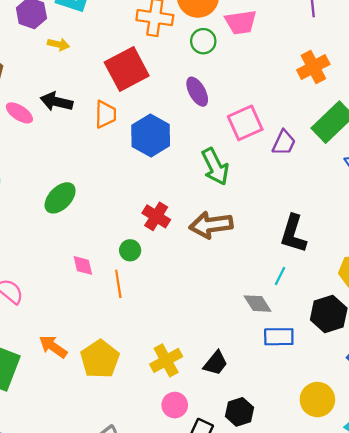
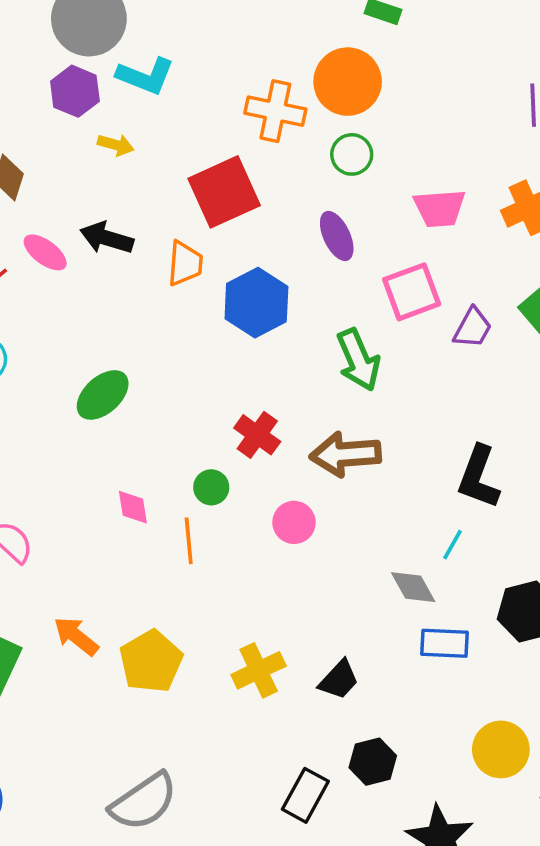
pink trapezoid: (241, 22) -> (440, 208), moved
pink circle: (175, 405) -> (294, 522), moved

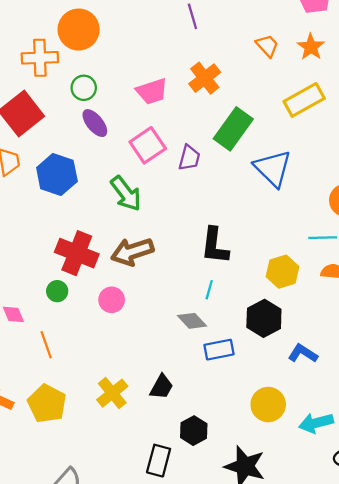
green circle: (352, 154) -> (84, 88), moved
red cross: (257, 435) -> (77, 253), size x1.5
orange line: (189, 541) -> (46, 345), moved

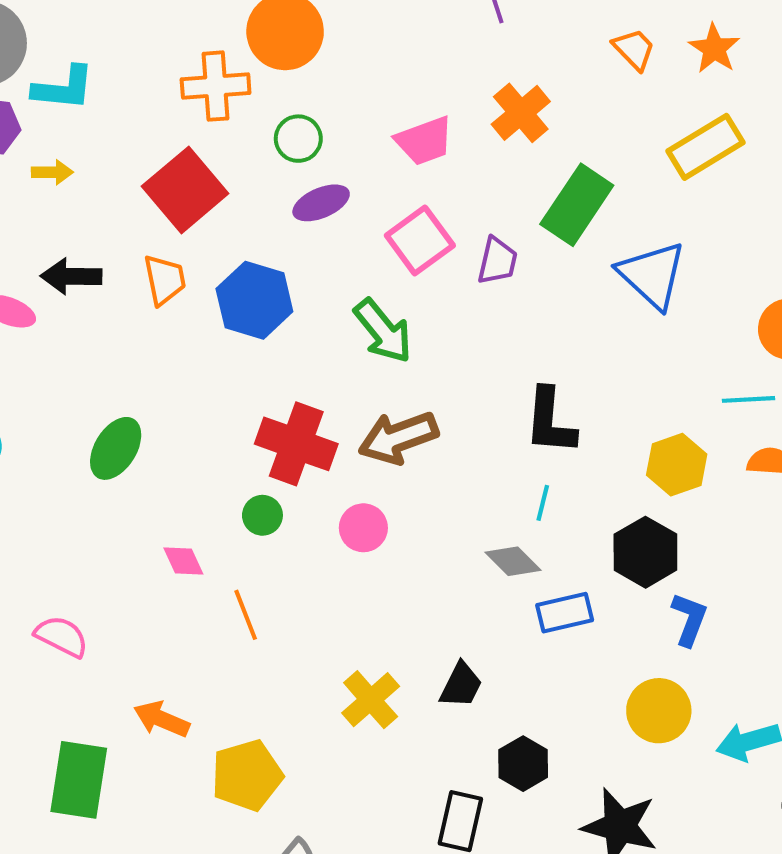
purple ellipse: (95, 123) -> (321, 203), turned -72
blue L-shape: (303, 353) -> (689, 619), moved, turned 80
yellow pentagon: (47, 404) -> (247, 775), moved, turned 30

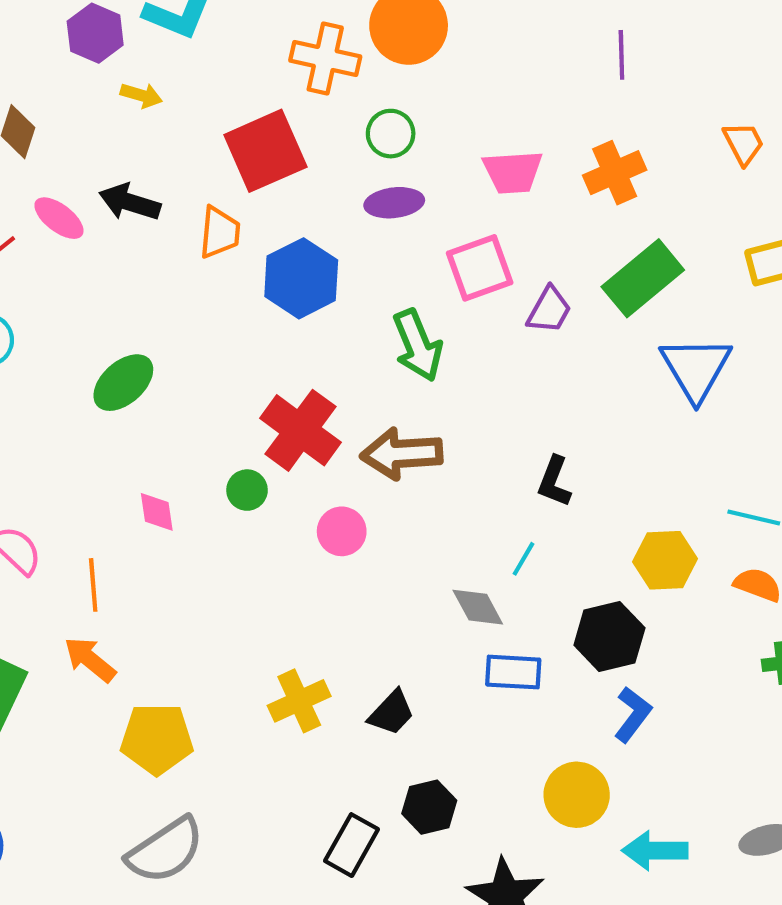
black L-shape: (550, 421) -> (554, 482), size x0.7
orange line: (246, 615) -> (93, 585), moved

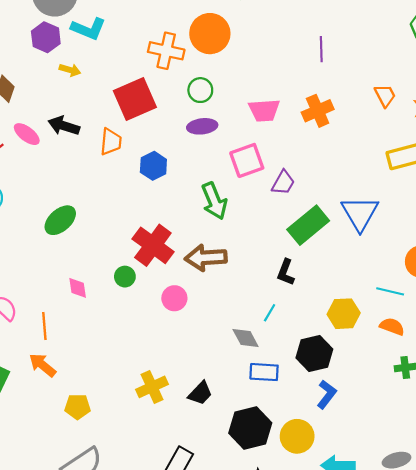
blue hexagon: (301, 278) -> (153, 166), size x0.7
green rectangle: (643, 278) -> (308, 225), moved
yellow pentagon: (157, 739) -> (77, 407), size x0.7
black hexagon: (429, 807) -> (250, 428), moved, size x1.5

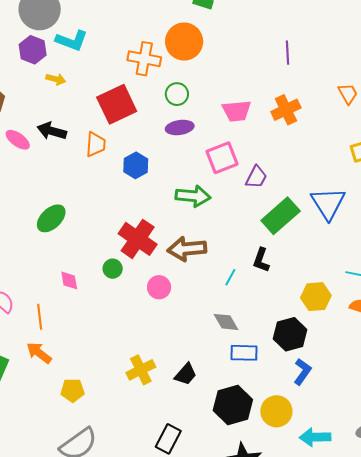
green arrow: (214, 201) -> (193, 196), turned -60
cyan line: (270, 313) -> (230, 277), moved

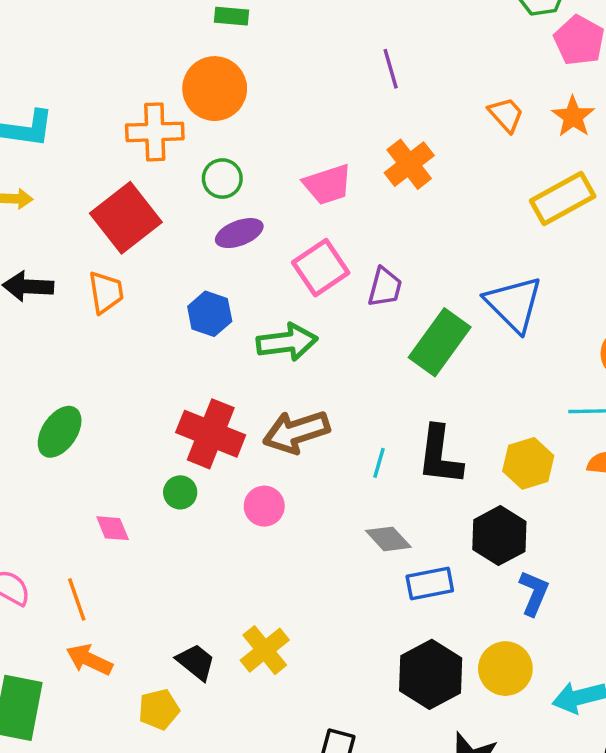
blue hexagon: (136, 165) -> (210, 314), moved
black L-shape: (261, 260) -> (440, 455), moved, size x1.5
black trapezoid: (186, 374) -> (196, 662), moved, turned -80

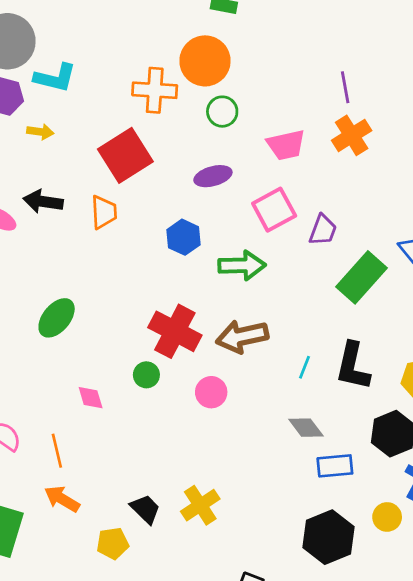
purple line: (391, 69) -> (345, 87), moved
green circle: (222, 179) -> (222, 112), moved
yellow circle: (505, 669) -> (387, 517), moved, size x0.7

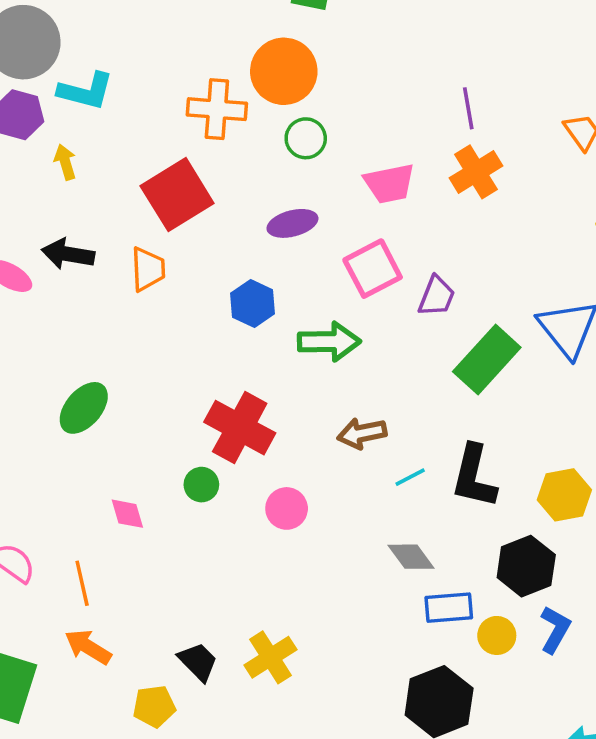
yellow arrow: (40, 132) -> (65, 162), turned -115
brown arrow: (242, 336) -> (362, 433), moved, size x0.7
cyan line: (305, 367) -> (410, 477), turned 40
yellow circle: (387, 517) -> (497, 635), moved

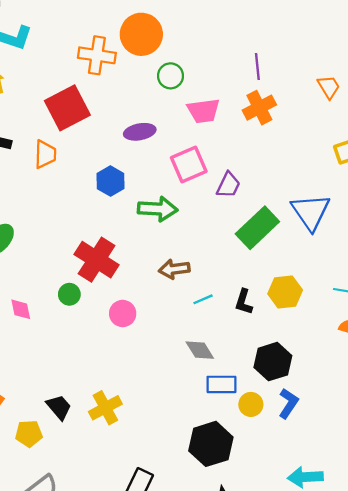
green circle: (306, 138) -> (171, 76), moved
black L-shape: (474, 476) -> (244, 302), size x0.6
yellow hexagon: (564, 495) -> (285, 292), moved

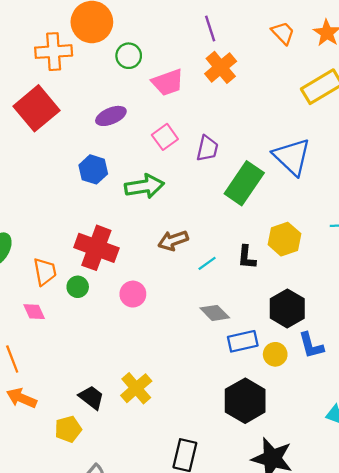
orange trapezoid: (45, 154) -> (45, 272), moved
pink square: (189, 164) -> (165, 137), size x0.7
blue L-shape: (288, 403) -> (311, 345), turned 144

